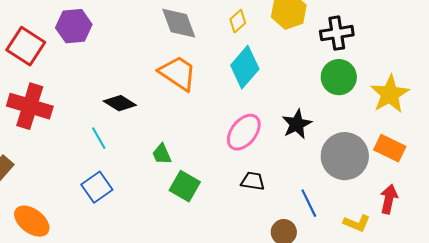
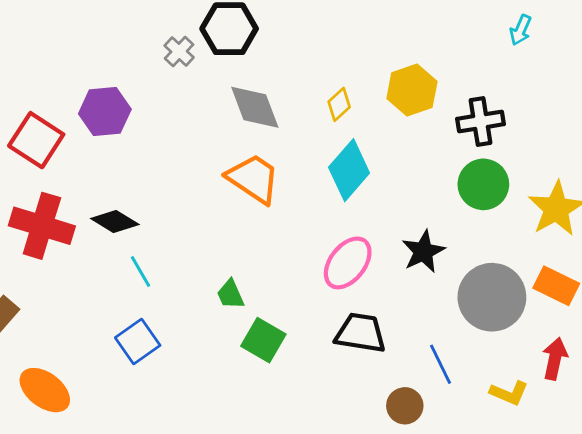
black diamond: (120, 103) -> (115, 222), moved
black trapezoid: (253, 181) -> (361, 333), size x1.5

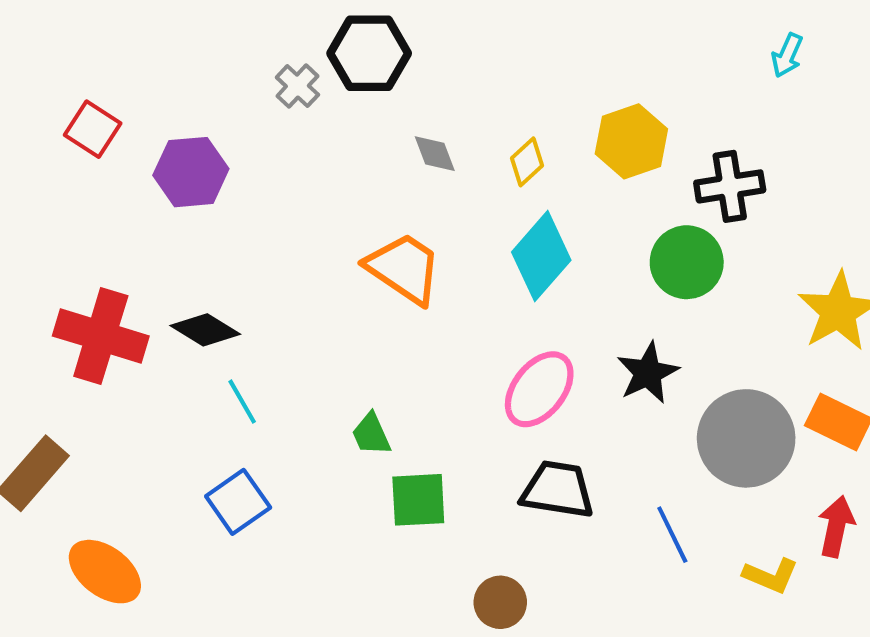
gray diamond: (255, 107) -> (435, 154), moved, size x0.6
red square: (36, 140) -> (93, 129), moved, size x0.7
green circle: (483, 184) -> (687, 262), moved
green square: (263, 340) -> (418, 500), turned -33
brown circle: (405, 406) -> (500, 602), moved

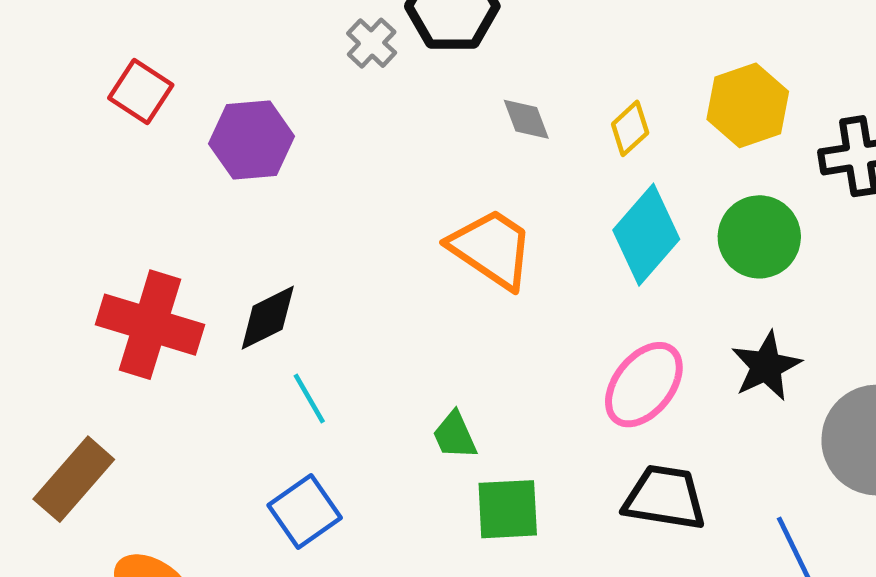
green circle: (687, 262) -> (759, 237), moved
black diamond: (205, 330) -> (268, 318), turned -58

